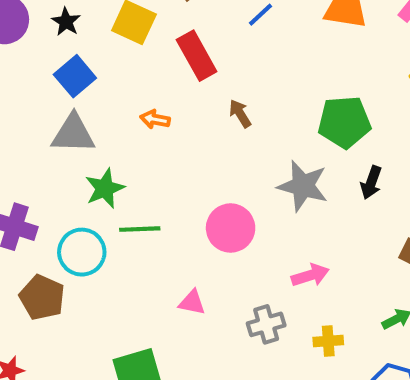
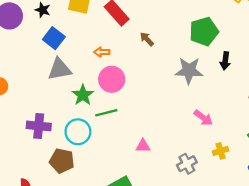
pink circle: (231, 228) -> (112, 79), moved
pink arrow: (310, 275) -> (203, 118), turned 66
gray cross: (266, 324) -> (187, 164), moved

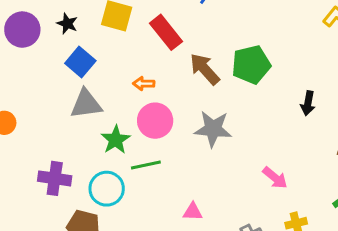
green pentagon: (204, 32) -> (251, 65), moved
brown arrow: (147, 39) -> (205, 69), size x1.6
gray star: (189, 71) -> (213, 129), moved

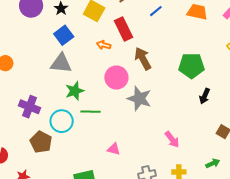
green pentagon: (251, 65) -> (191, 66), moved
orange arrow: (144, 84) -> (104, 45), moved
pink circle: (155, 121) -> (116, 77), moved

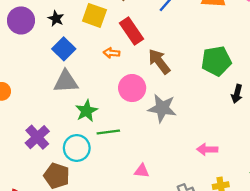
purple cross: (30, 107) -> (37, 137), turned 35
pink arrow: (172, 139) -> (207, 149), turned 138

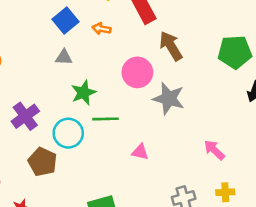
orange arrow: (112, 53) -> (101, 29), moved
gray triangle: (66, 82) -> (64, 57), size x0.6
pink arrow: (207, 149) -> (214, 150), turned 36
pink triangle: (142, 171) -> (140, 152), moved

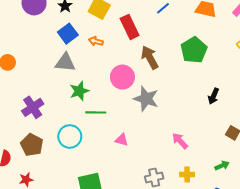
green pentagon: (235, 52) -> (194, 50), moved, turned -30
gray triangle: (64, 57) -> (65, 62), size x1.5
cyan circle: (68, 133) -> (70, 136), moved
brown pentagon: (42, 162) -> (32, 145), moved

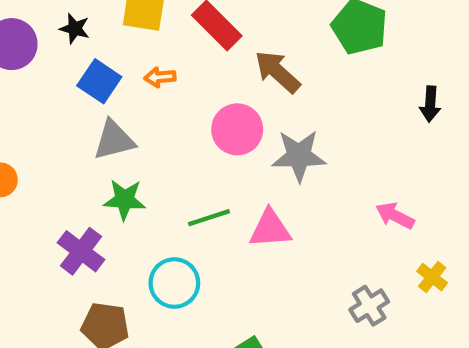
green star: (79, 91) -> (125, 200), moved, turned -30
pink triangle: (122, 140) -> (270, 229), moved, size x1.5
yellow cross: (187, 175) -> (432, 277), turned -32

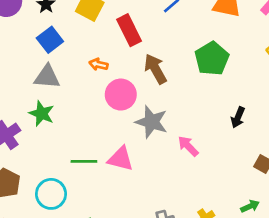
orange arrow: (160, 77) -> (98, 64), moved
pink arrow: (395, 216) -> (188, 146), moved
green line: (209, 218) -> (84, 161), moved
cyan circle: (174, 283) -> (51, 194), moved

